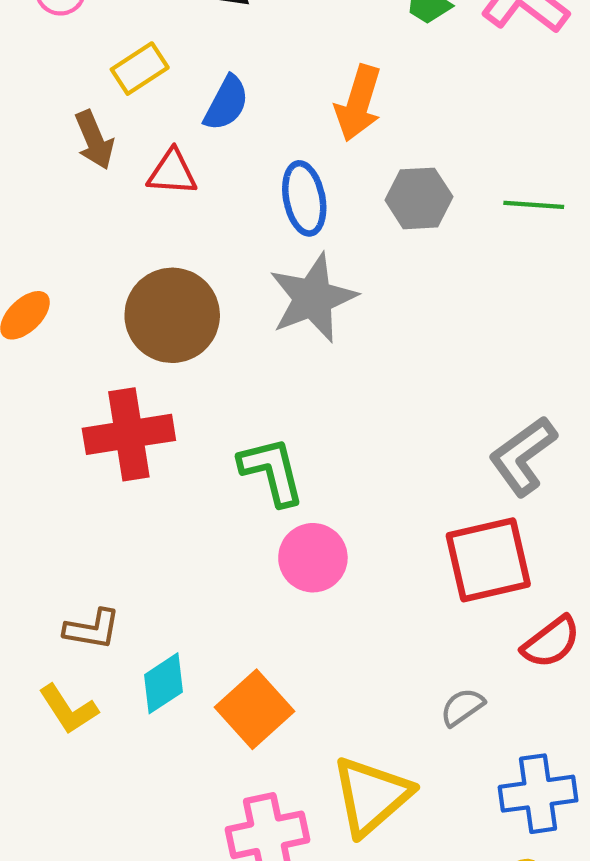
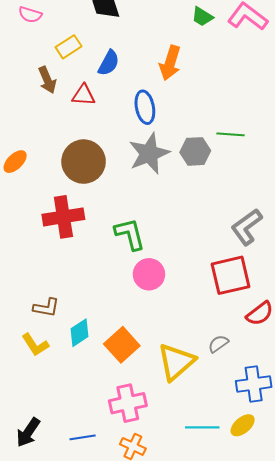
gray hexagon: (419, 198) -> (195, 151), moved
green line: (534, 205) -> (230, 134), moved
yellow triangle: (371, 796) -> (176, 362), moved

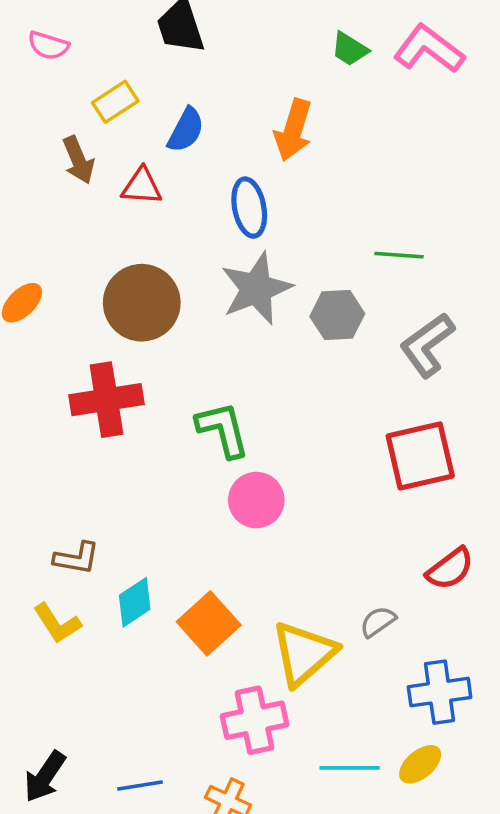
gray hexagon: (195, 151) -> (337, 315), moved
gray L-shape: (247, 227) -> (427, 345), moved
red square: (230, 275) -> (420, 456), moved
pink cross: (128, 403) -> (255, 720), moved

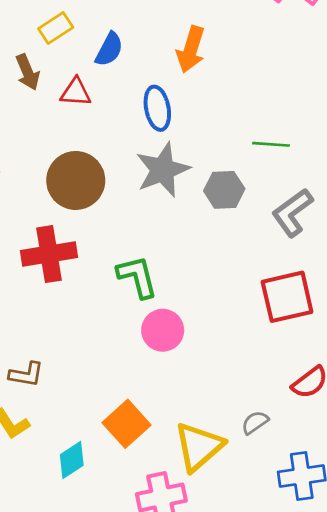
cyan diamond: (135, 602) -> (72, 460), moved

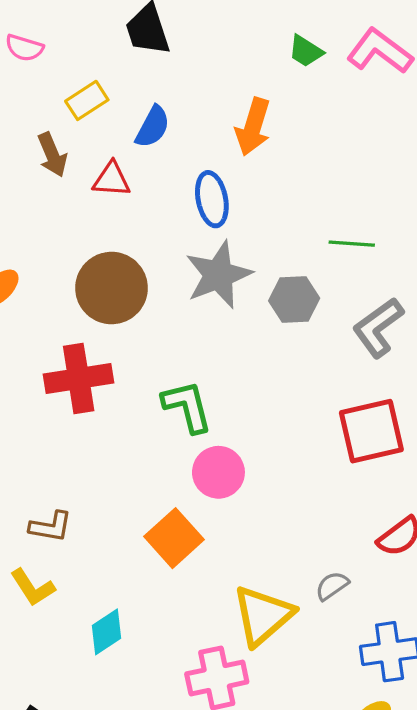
orange square: (127, 424) -> (174, 538), moved

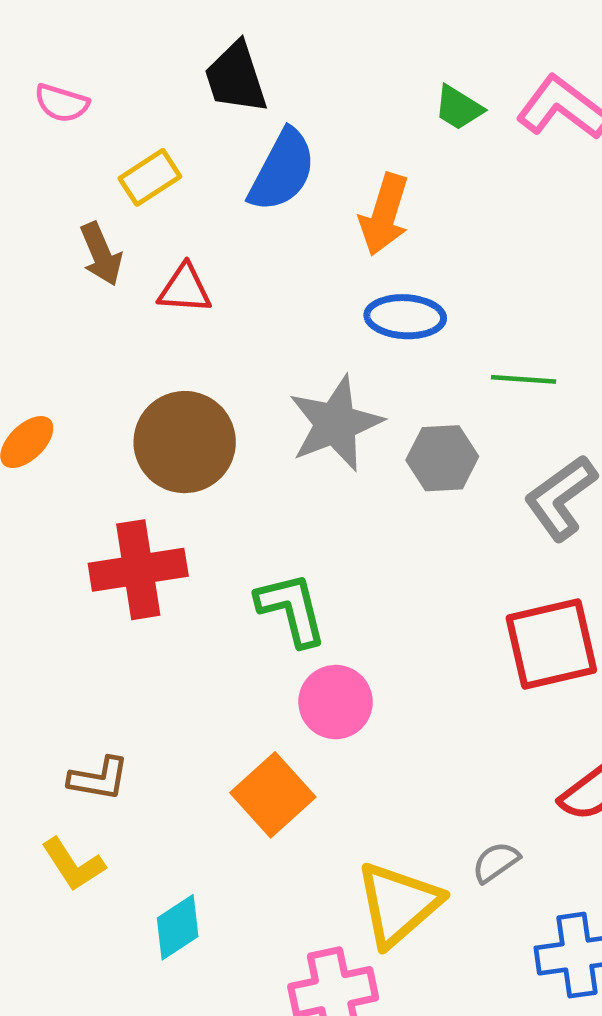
blue semicircle: (153, 127) -> (282, 170), moved, size x1.4
blue ellipse: (212, 199) -> (405, 317), moved, turned -76

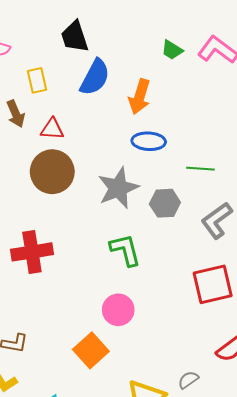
yellow rectangle: (150, 177) -> (37, 80), turned -70
brown circle: (185, 442) -> (52, 172), moved
green L-shape: (291, 609) -> (125, 250), moved

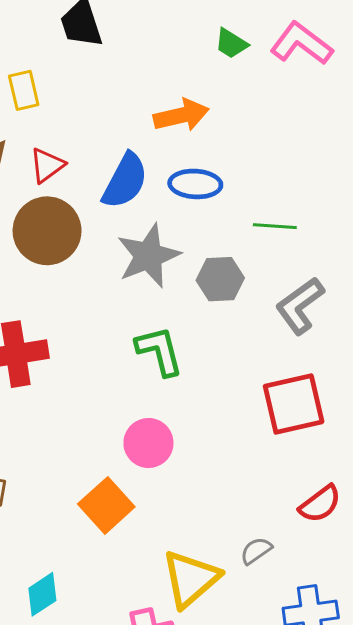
blue semicircle: (95, 77) -> (125, 181), moved
orange arrow: (140, 97) -> (181, 115), turned -120
red triangle: (52, 129) -> (47, 165), turned -40

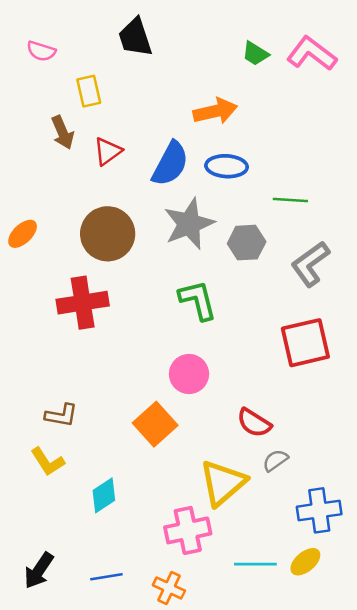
brown circle: (47, 231) -> (108, 234), moved
red semicircle: (320, 504) -> (254, 423), moved, turned 69

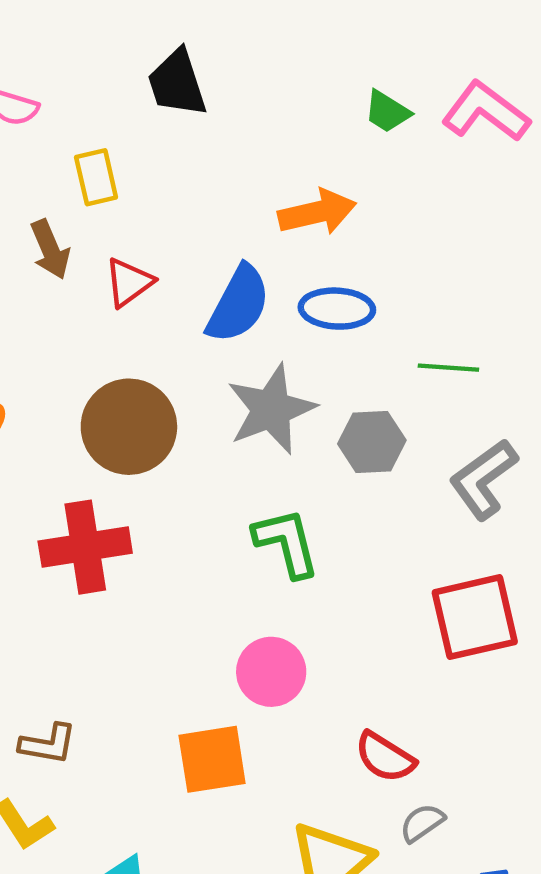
orange square: (155, 424) -> (212, 759), turned 33

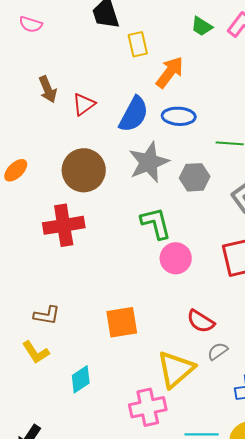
yellow rectangle: (96, 177) -> (138, 44), moved
orange arrow: (317, 212) -> (170, 72), turned -40
pink circle: (271, 672) -> (176, 258), moved

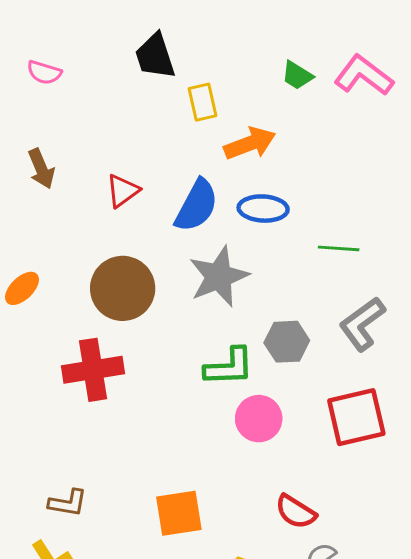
orange arrow: (170, 72) -> (250, 143), turned 32
brown arrow: (48, 89) -> (41, 169), moved
gray hexagon: (195, 177) -> (287, 342), moved
green L-shape: (156, 223) -> (229, 367), turned 102

